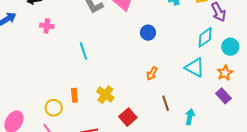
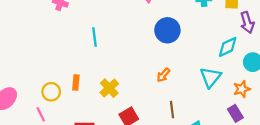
blue circle: (148, 33) -> (167, 30), size x1.5
cyan triangle: (195, 68) -> (211, 77), turned 30

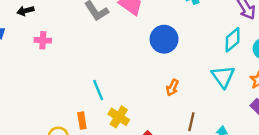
cyan line: (94, 37) -> (98, 90), moved
brown line: (172, 110) -> (191, 122), turned 35

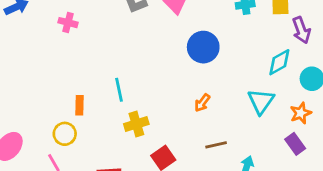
yellow cross: (119, 117) -> (136, 124), turned 30
orange rectangle: (82, 121) -> (80, 105), moved
brown line: (191, 122) -> (216, 145), turned 54

